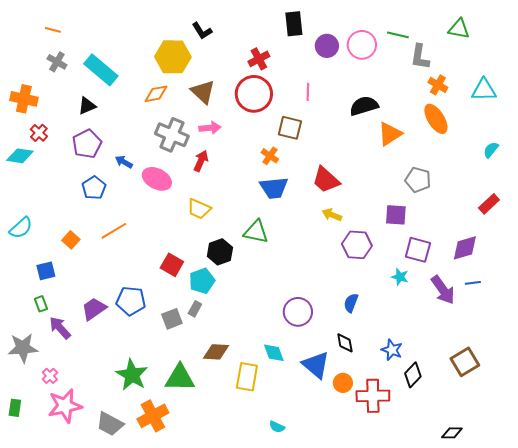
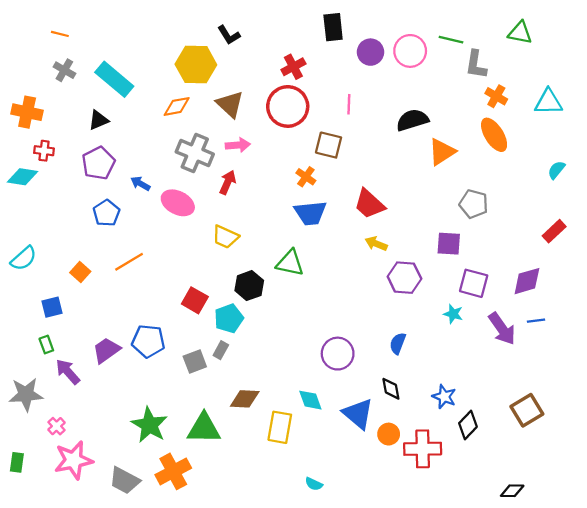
red cross: (39, 133) -> (44, 151), turned -36

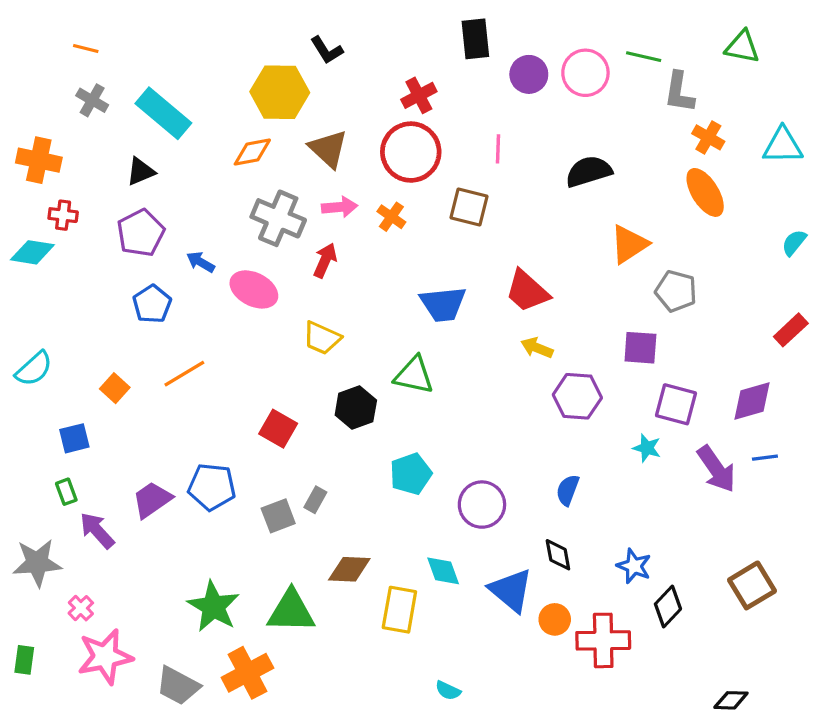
orange triangle: (442, 152) -> (629, 244), moved
orange cross: (306, 177) -> (391, 217), moved
cyan pentagon: (229, 318) -> (411, 474), moved

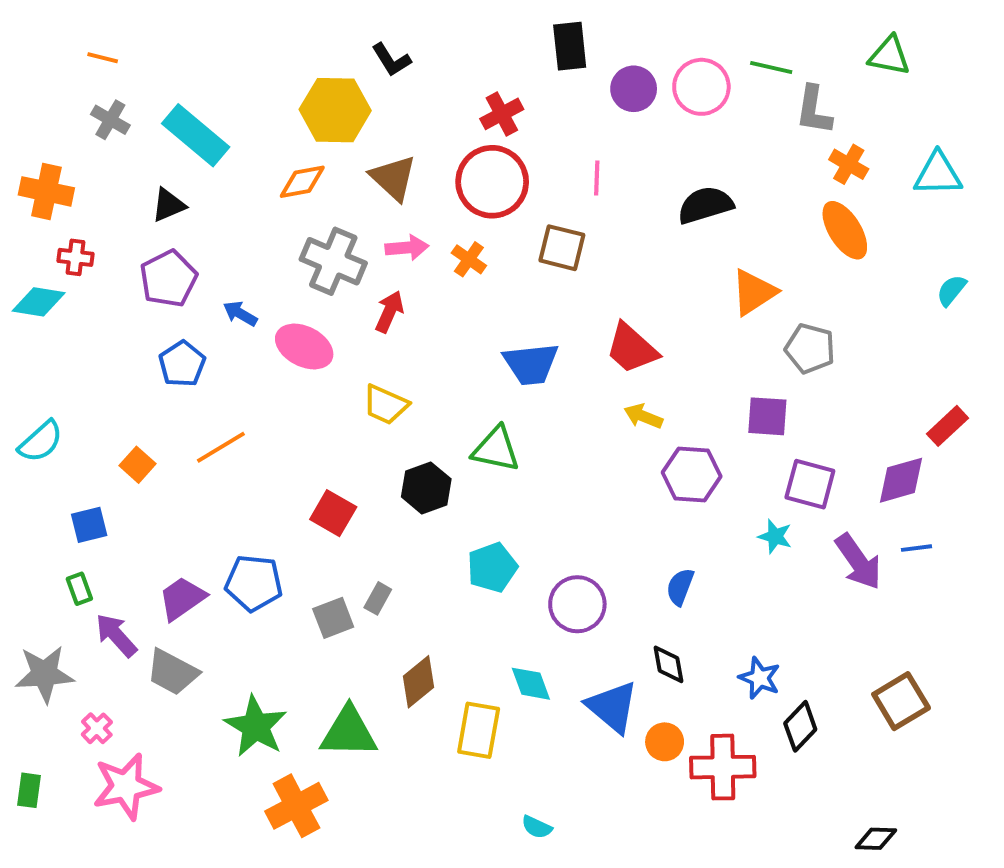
red rectangle: (791, 330) -> (948, 426), moved
brown diamond: (349, 569) -> (418, 682), turned -42
gray trapezoid: (178, 686) -> (172, 672), moved

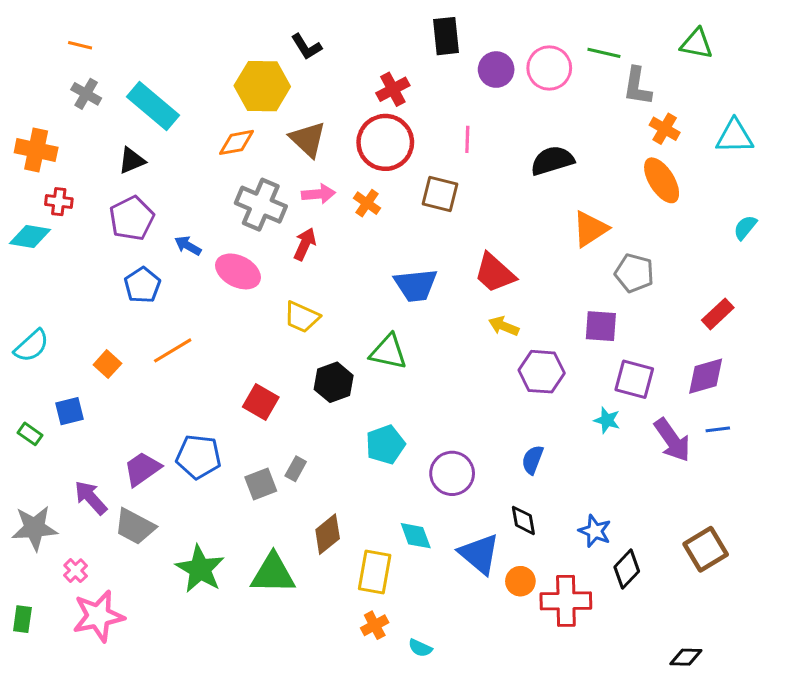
red rectangle: (948, 426) -> (718, 314), moved
green rectangle: (79, 589) -> (30, 434), moved, turned -35
orange cross: (296, 806) -> (375, 625), moved, size x0.6

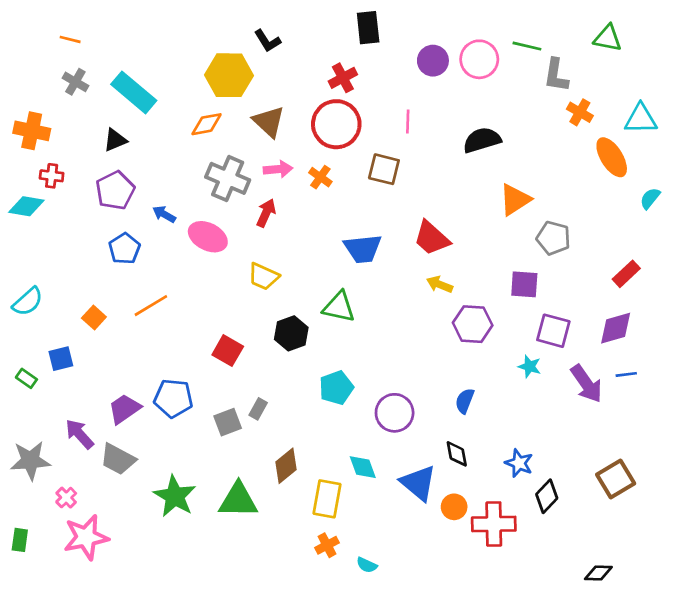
black rectangle: (446, 36) -> (368, 28), moved
orange ellipse: (662, 180) -> (612, 157), moved

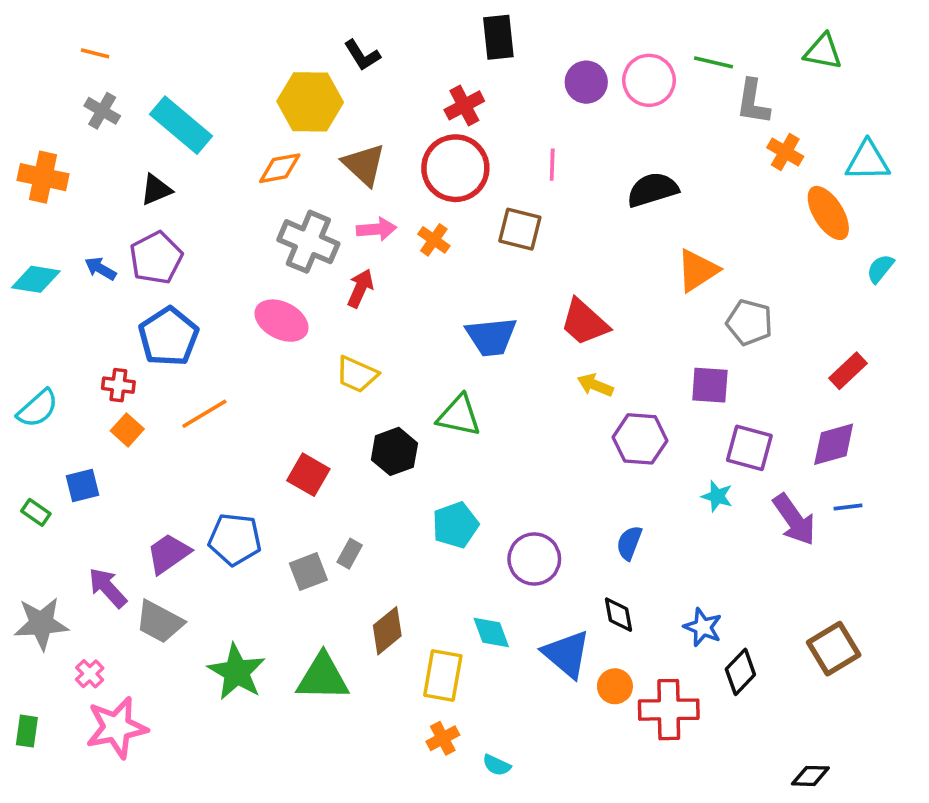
red cross: (52, 176) -> (118, 385), moved
blue arrow: (164, 214) -> (100, 269), moved
blue pentagon: (124, 249) -> (169, 337), size x1.4

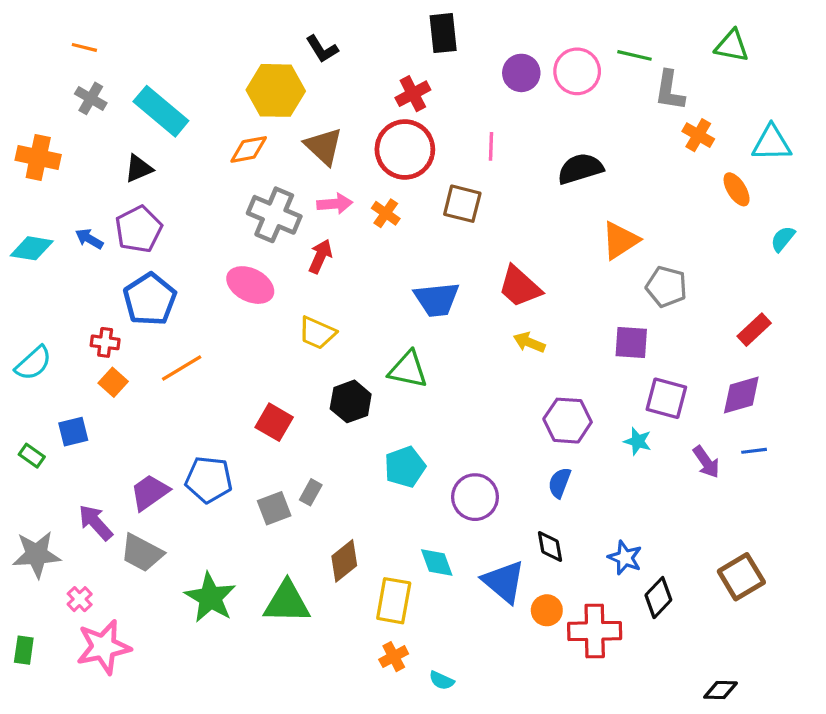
orange ellipse: (828, 213) -> (737, 189), size x0.7
purple hexagon: (640, 439) -> (568, 421), moved
purple arrow: (794, 520) -> (706, 462), size x0.7

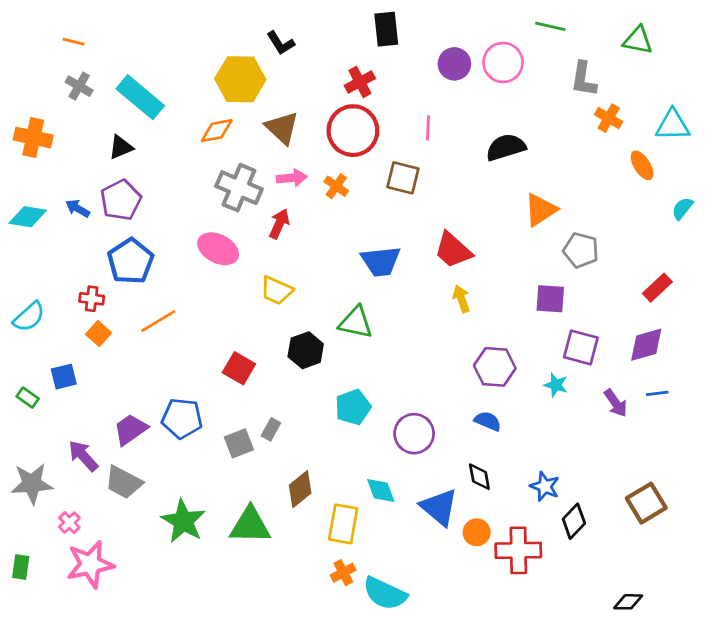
green line: (634, 55) -> (550, 26), moved
yellow arrow: (529, 342) -> (461, 299), turned 48
blue semicircle: (560, 483) -> (488, 421), turned 92
cyan semicircle: (442, 680) -> (385, 593), size x2.0

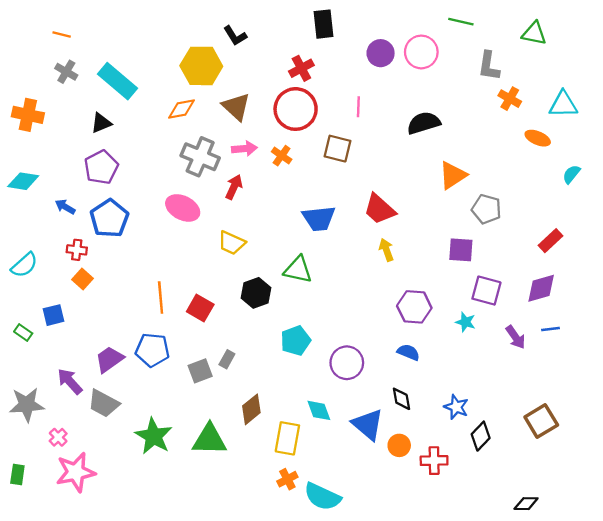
orange ellipse: (642, 165) -> (538, 138), turned -35
blue arrow: (78, 208) -> (65, 207), moved
orange line: (158, 321) -> (161, 298), moved, turned -64
red cross: (518, 550) -> (434, 461), size x0.7

